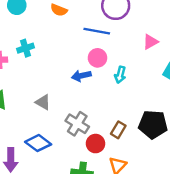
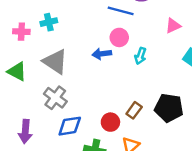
gray triangle: (43, 102) -> (55, 62), moved, size x1.6
gray cross: (77, 124) -> (55, 98), moved
blue diamond: (38, 143) -> (70, 126), moved, turned -50

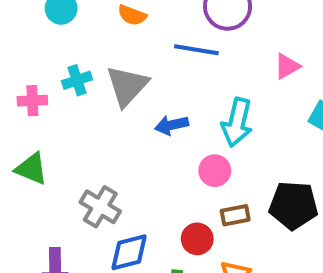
pink circle: (119, 37) -> (215, 171), moved
cyan arrow: (140, 56) -> (237, 122), size x1.6
gray triangle: (55, 62) -> (127, 86), moved, turned 44
brown rectangle: (134, 110) -> (235, 215), turned 49

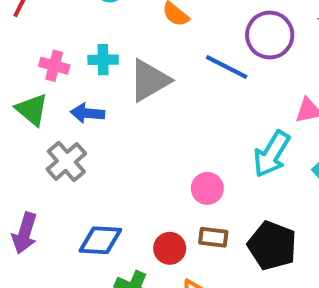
cyan arrow: (237, 122) -> (272, 154), moved
blue arrow: (172, 125) -> (87, 113), moved
green triangle: (31, 169) -> (32, 110), moved
gray cross: (100, 207) -> (66, 161), moved

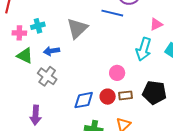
cyan cross: (103, 60) -> (38, 26), moved
pink cross: (54, 66) -> (19, 33), moved
blue diamond: (100, 240) -> (84, 100), moved
red circle: (170, 248) -> (108, 97), moved

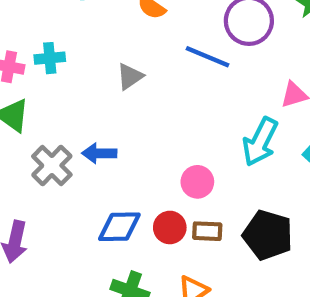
gray triangle: (77, 28) -> (130, 76), size x0.6
blue arrow: (52, 51) -> (99, 153), moved

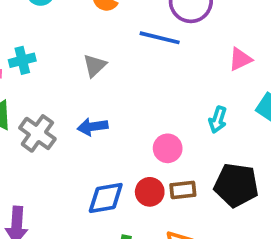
cyan arrow: (260, 142) -> (218, 120), moved, size x0.6
blue arrow: (99, 153) -> (92, 127), moved
gray cross: (52, 165) -> (37, 133), moved

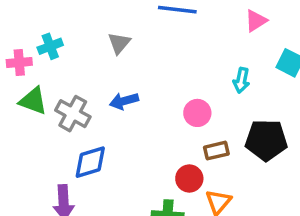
red circle: (150, 192) -> (189, 178), moved
blue diamond: (106, 198) -> (90, 162), moved

